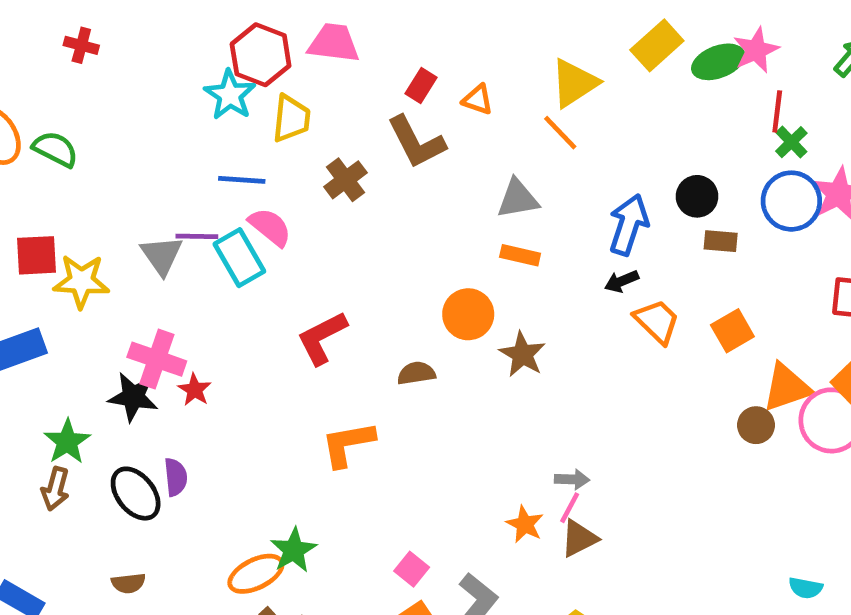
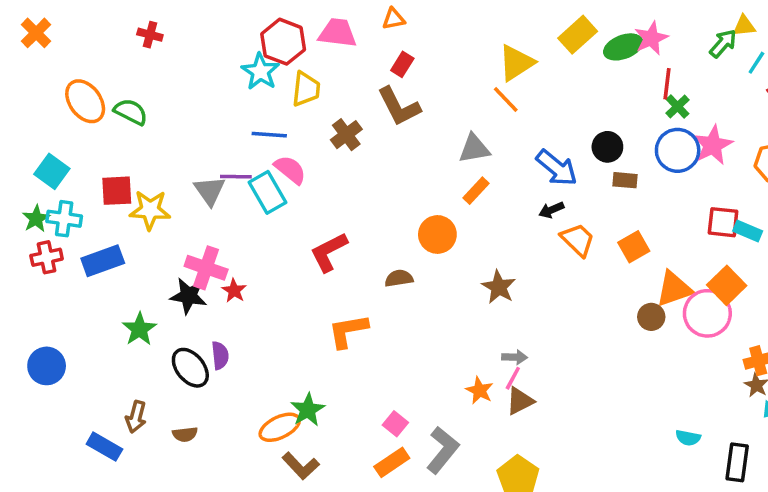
orange triangle: (478, 100) -> (394, 19), moved, turned -30
blue arrow: (629, 225) -> (557, 168), turned 111
orange rectangle: (520, 255) -> (476, 191), turned -60
brown star: (522, 354) -> (499, 287), moved
brown arrow: (55, 489) -> (136, 417), moved

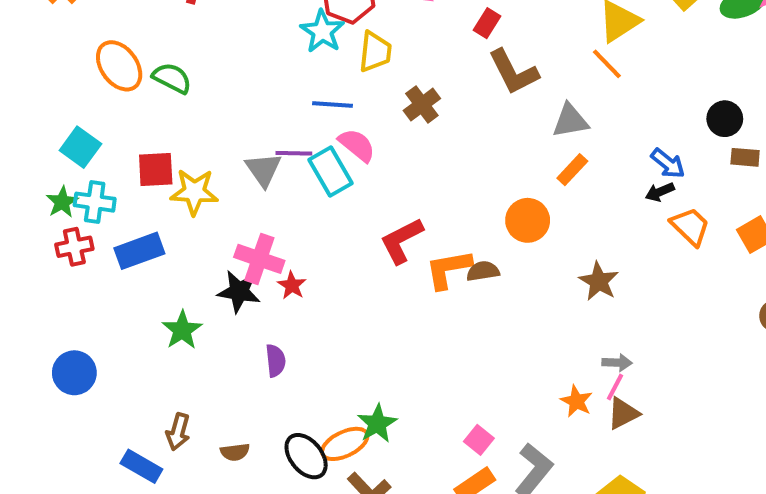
brown L-shape: (399, 107) -> (513, 72), moved
blue arrow: (557, 168) -> (668, 163), moved, size x0.7
orange L-shape: (348, 331) -> (448, 269), moved
black ellipse: (190, 368) -> (306, 456), moved

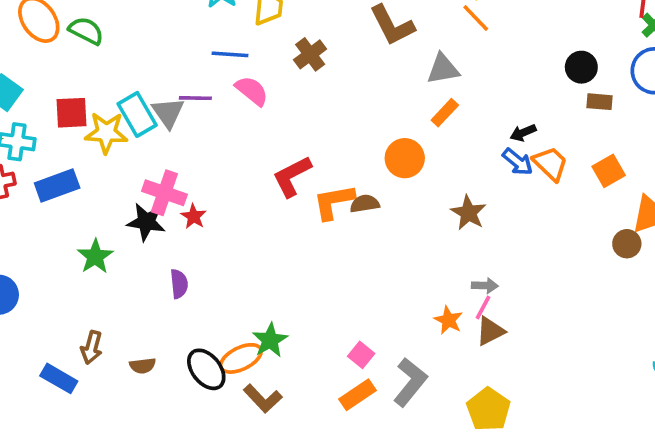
blue arrow: (668, 163) -> (518, 162), moved
cyan rectangle: (330, 172) -> (137, 114), moved

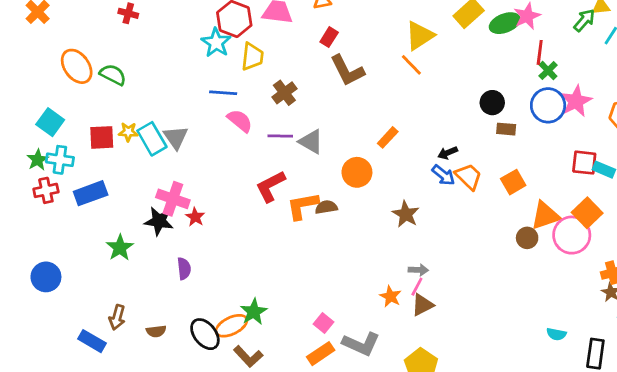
gray triangle: (443, 69) -> (311, 142), moved, turned 40
purple line: (195, 98) -> (280, 136), moved
yellow star: (106, 133) -> (128, 132), moved, size x0.6
gray L-shape: (410, 382) -> (361, 344), turned 75

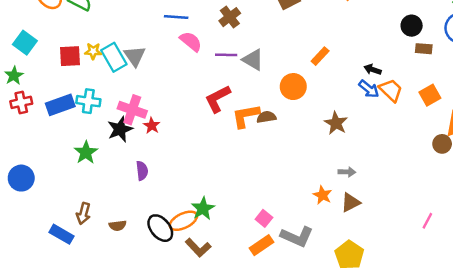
black arrow: (448, 153) -> (373, 69), turned 42
cyan cross: (60, 160) -> (88, 101), moved
black star: (159, 221) -> (120, 129), turned -30
pink line: (417, 287) -> (427, 221), moved

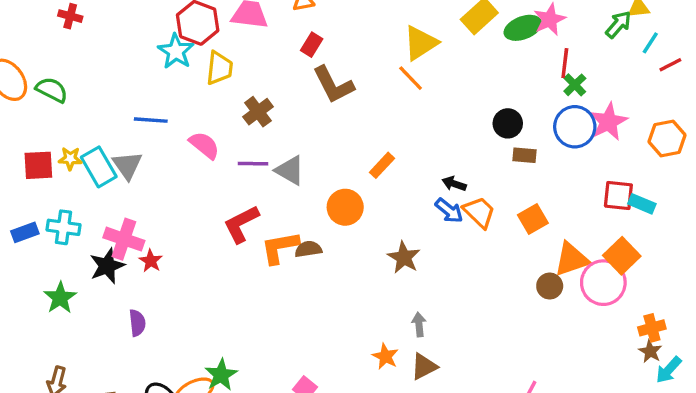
blue line: (176, 17) -> (151, 120), moved
blue rectangle: (60, 105) -> (25, 232), size x0.7
gray arrow: (347, 172) -> (419, 325), turned -98

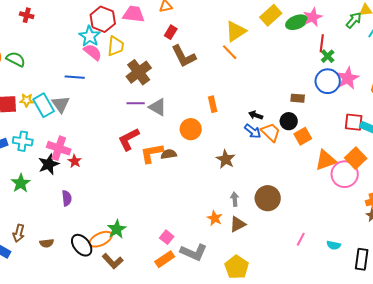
brown cross: (258, 112) -> (139, 72), size x1.4
black circle: (508, 123) -> (289, 121), moved
pink semicircle: (204, 145) -> (93, 52), moved
orange rectangle: (382, 165) -> (213, 104), turned -56
brown circle: (550, 286) -> (268, 198), moved, size x1.6

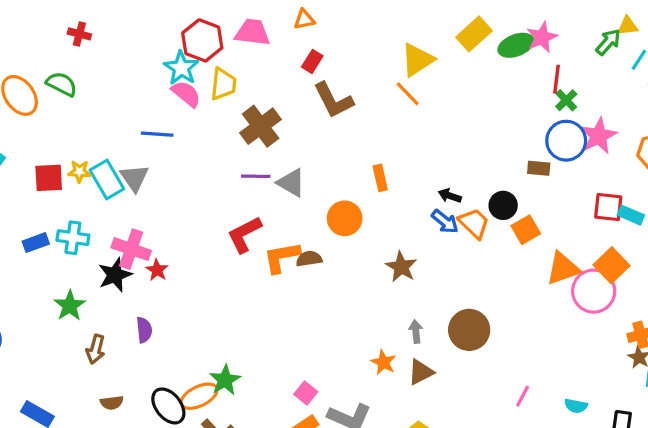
green semicircle: (16, 59) -> (62, 84), moved
brown rectangle: (298, 98) -> (539, 168), moved
brown arrow: (19, 233) -> (96, 349), moved

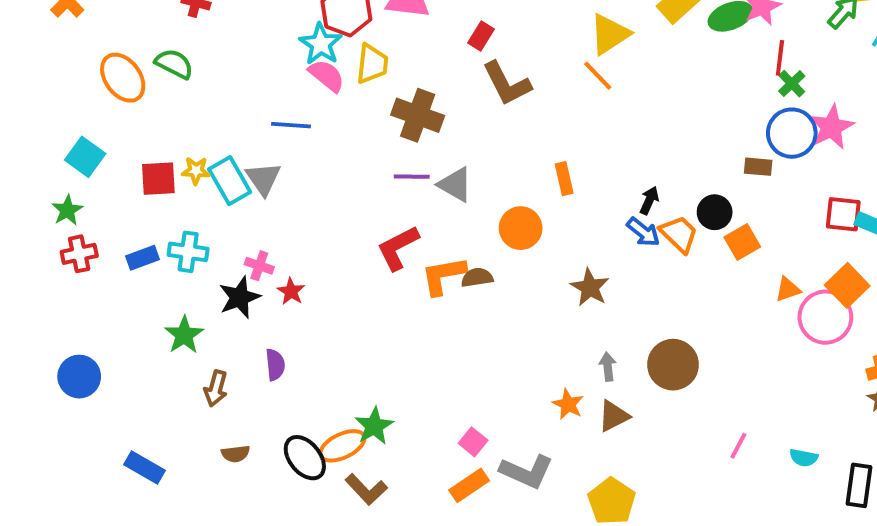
brown cross: (261, 126) -> (418, 115), turned -33
black arrow: (450, 196) -> (649, 200), turned 95
pink cross: (131, 249) -> (259, 266), size x0.6
orange triangle: (563, 268) -> (788, 289), size x0.6

